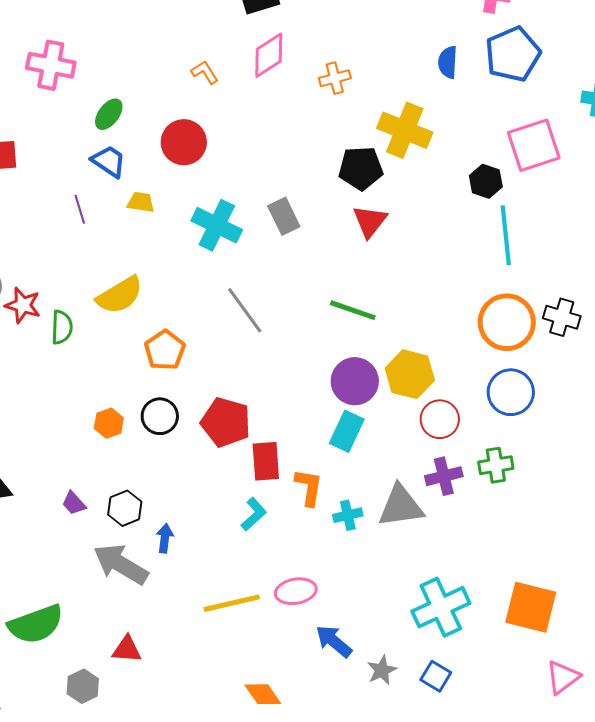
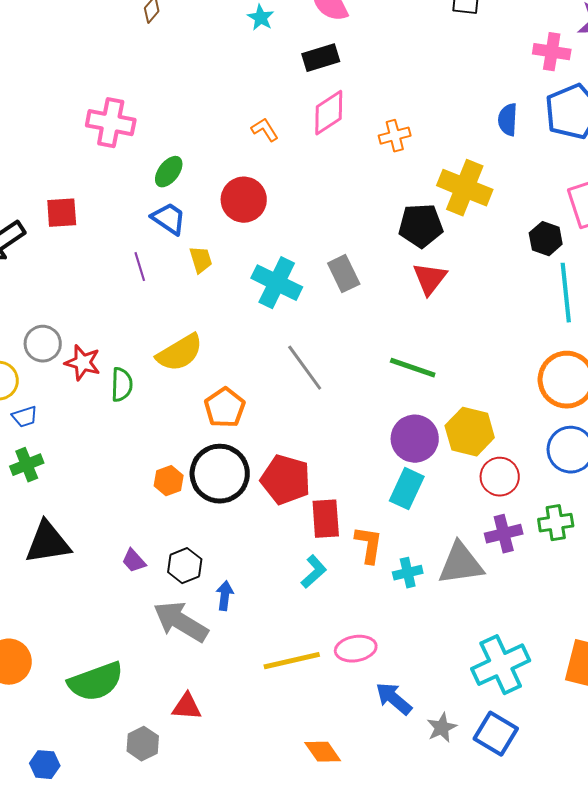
yellow trapezoid: (141, 202) -> (201, 260), turned 64
black circle: (160, 416) -> (220, 474), size x1.6
blue square: (436, 676) -> (496, 734), size x1.4

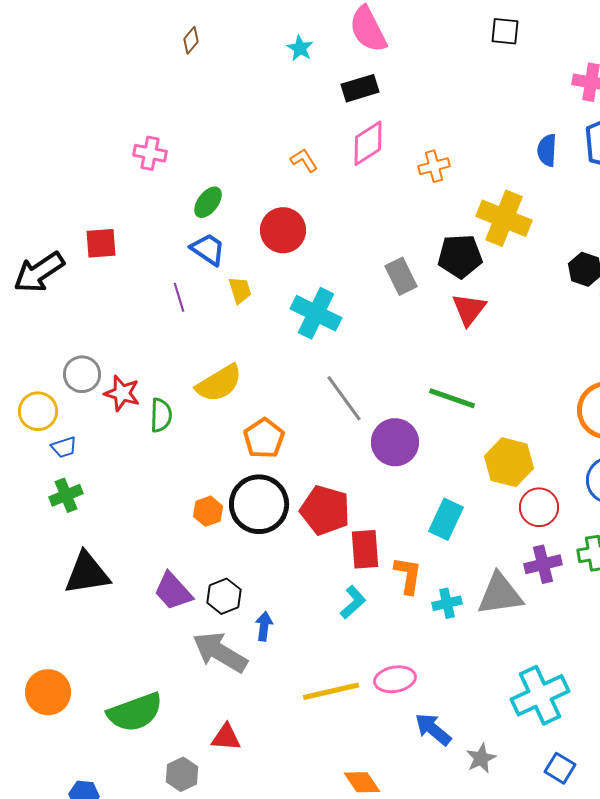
pink cross: (111, 123) -> (150, 153), size x0.7
gray rectangle: (344, 274) -> (401, 276), moved
purple circle: (415, 439) -> (395, 442), moved
purple trapezoid: (134, 561) -> (173, 591), size x1.6
blue square: (496, 734) -> (560, 768), moved, size x0.7

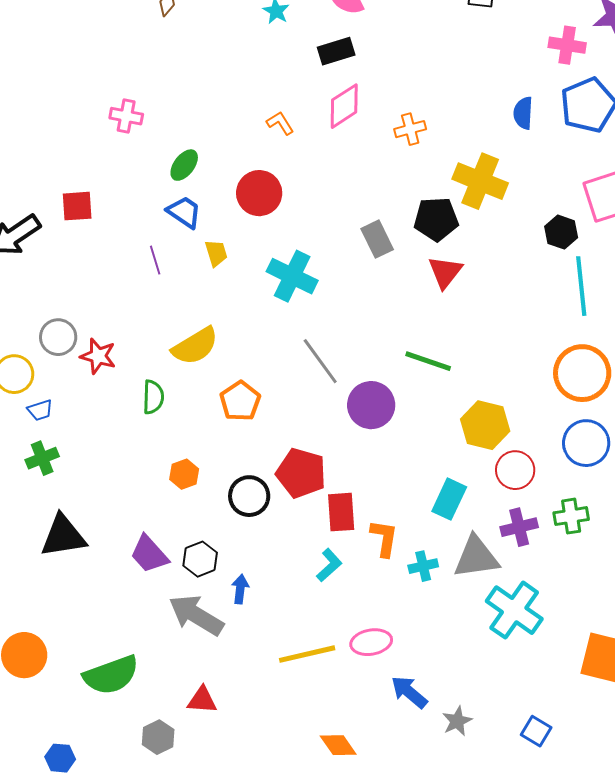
green semicircle: (161, 415) -> (153, 397), moved
black circle: (259, 504) -> (249, 496), moved, size x0.7
cyan rectangle: (446, 519) -> (449, 499), moved
cyan cross: (540, 695) -> (514, 610), moved, turned -30

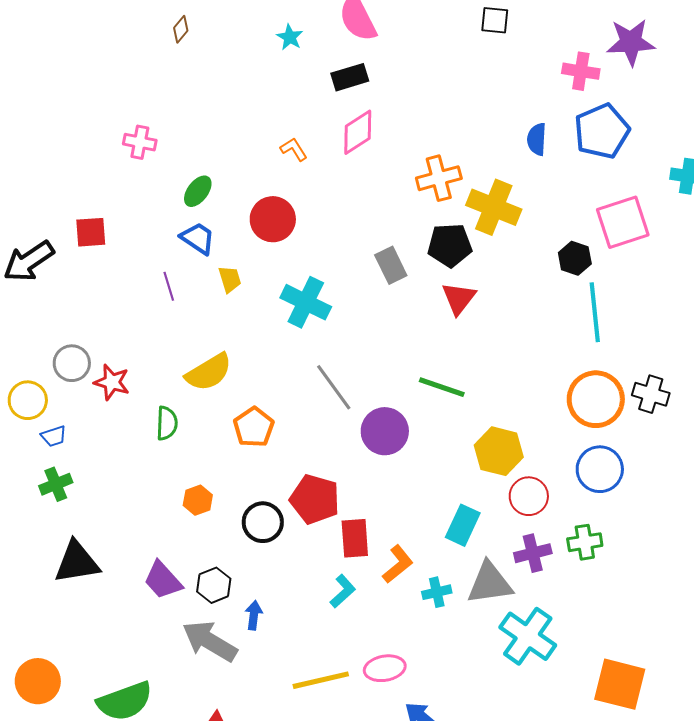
orange cross: (410, 129) -> (439, 178), moved, size x1.4
orange L-shape: (384, 538) -> (398, 564), turned 42

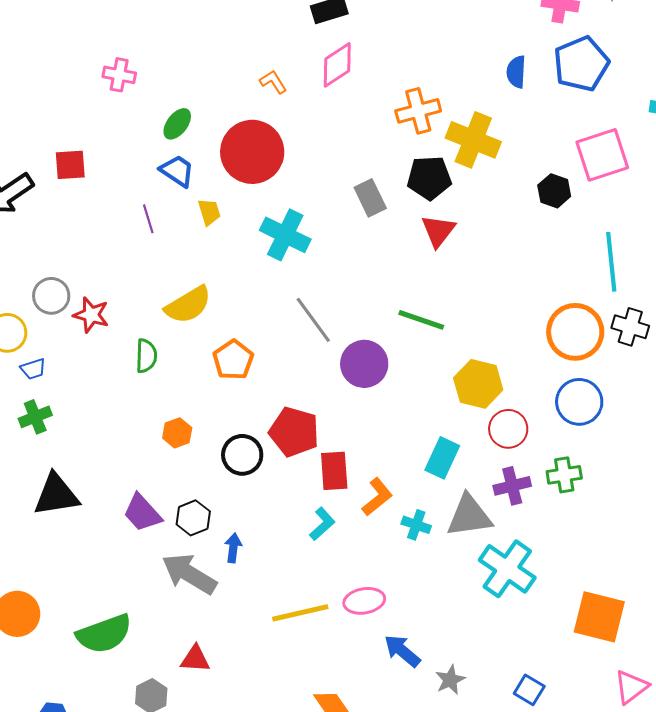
red circle: (273, 219) -> (252, 152), size x1.4
cyan line: (595, 312) -> (611, 262), moved
cyan cross: (437, 592) -> (416, 525), turned 32

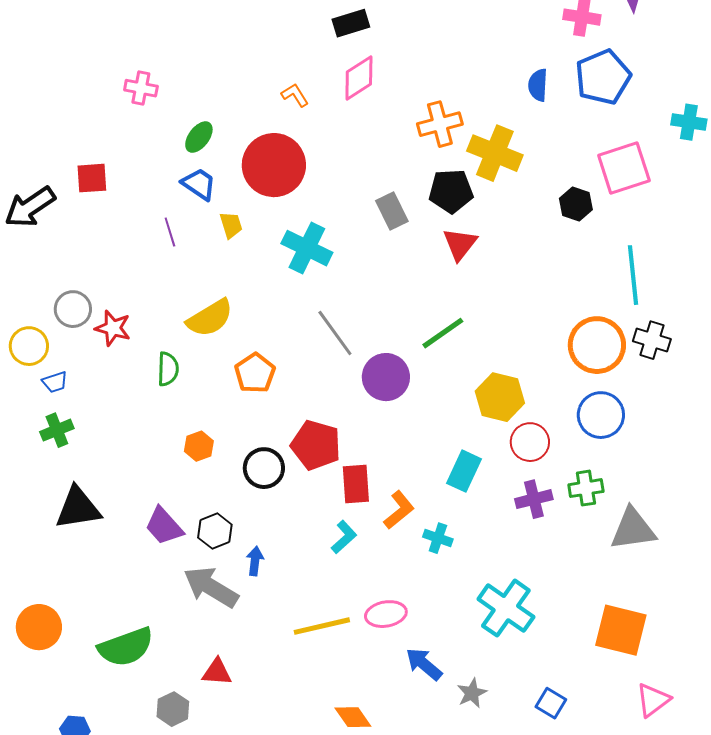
green line: (421, 320) -> (443, 333), turned -54
gray triangle: (469, 516) -> (633, 529), moved
cyan cross: (507, 569) -> (506, 608), moved

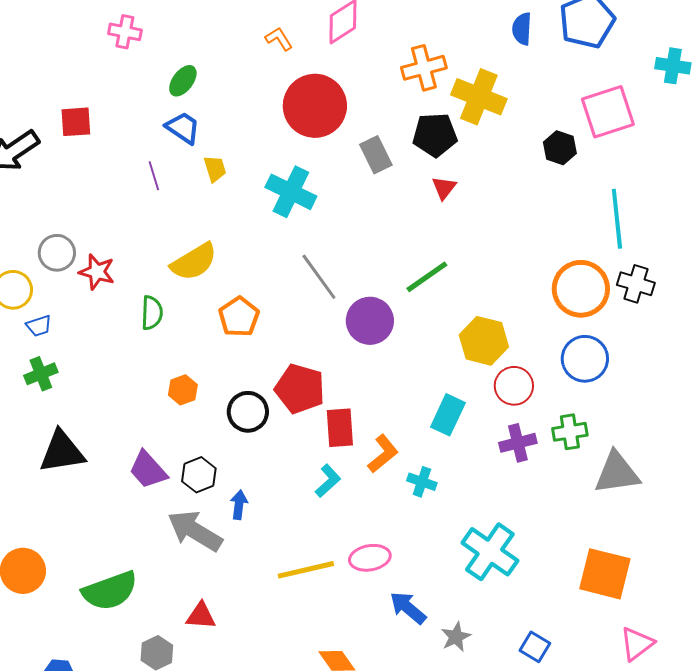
red circle: (274, 165) -> (315, 106), moved
red triangle: (460, 244) -> (444, 188), size x0.7

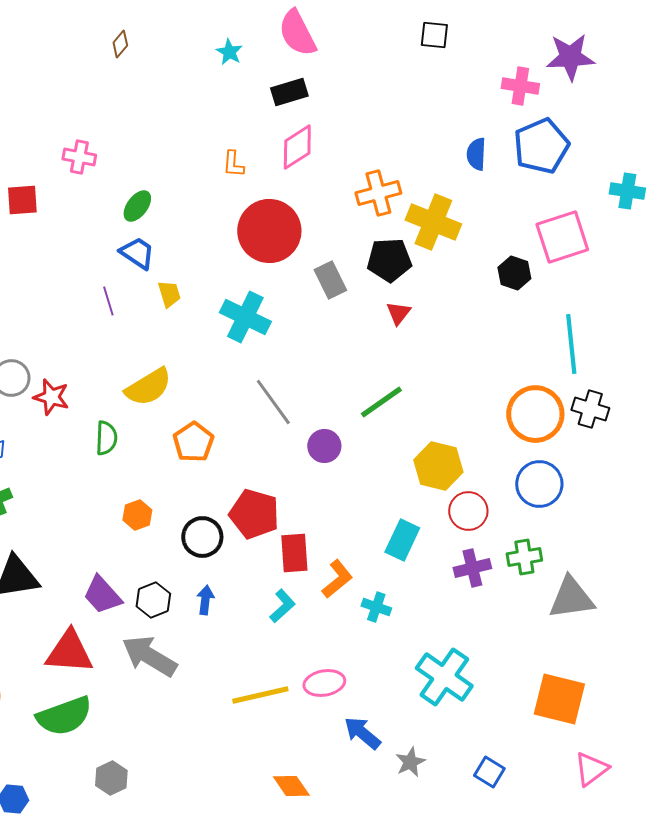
orange L-shape: (279, 39) -> (233, 164), turned -144
red square: (76, 122) -> (22, 200), moved
purple circle: (370, 321) -> (324, 446), size x0.7
blue arrow: (239, 505) -> (205, 600), moved
red triangle: (201, 616) -> (69, 652), moved, size x1.6

